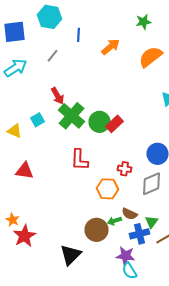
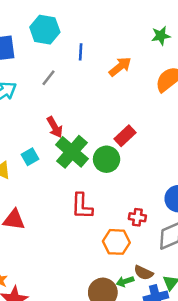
red rectangle: (114, 124) -> (125, 136), moved

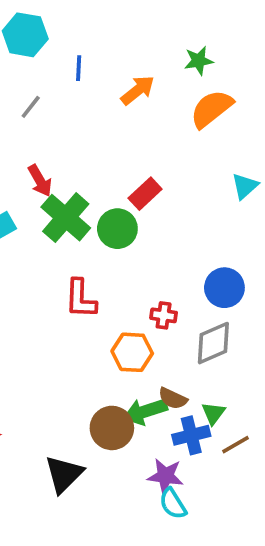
green star: (161, 36) -> (199, 61), moved
green arrow: (125, 281) -> (145, 411), size x1.6

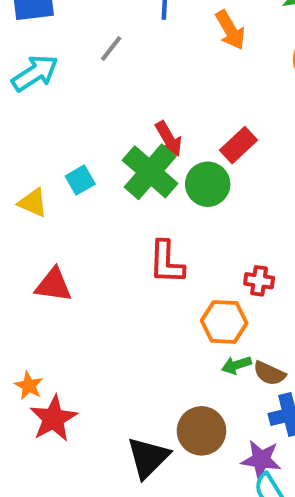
orange arrow: (138, 90) -> (230, 30), turned 99
red arrow: (40, 181) -> (169, 139), moved
green arrow: (145, 411) -> (236, 365), moved, size x0.6
brown circle: (112, 428) -> (201, 431), moved

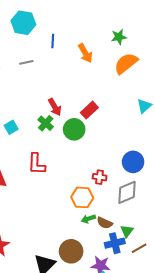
gray line: (111, 48) -> (26, 62), turned 40
green cross: (150, 172) -> (46, 123), size x0.6
red L-shape: (167, 262) -> (37, 164), moved

